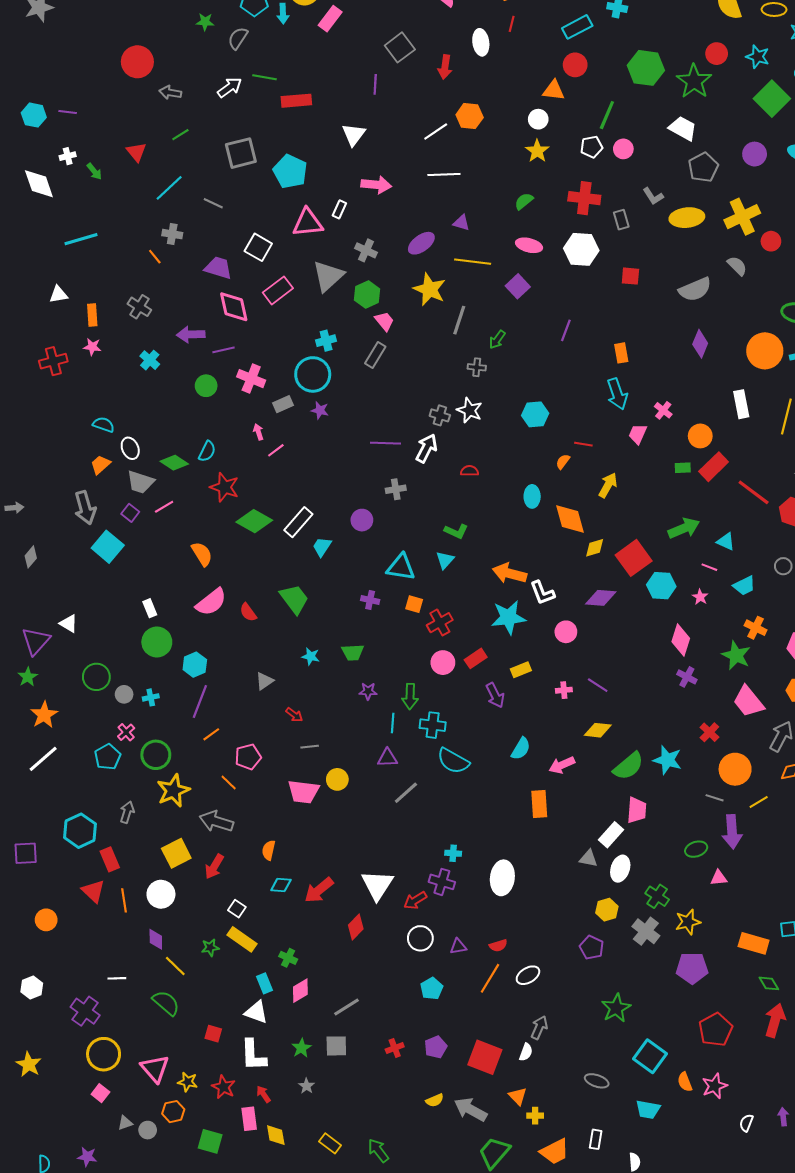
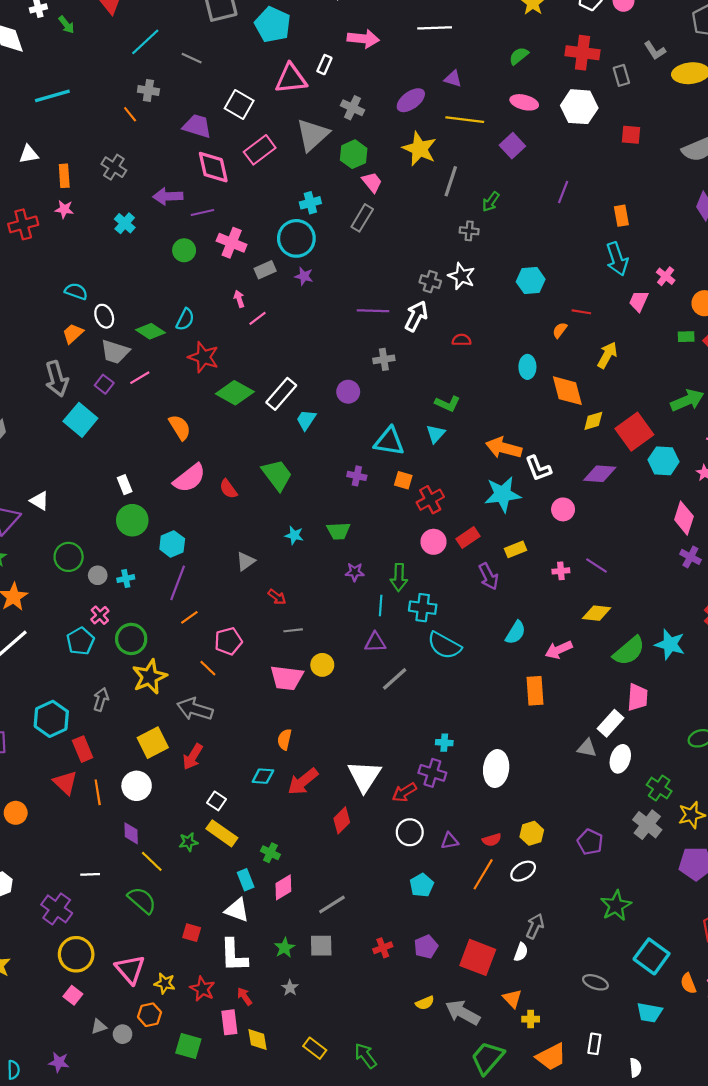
orange semicircle: (269, 850) -> (284, 739), moved
yellow hexagon: (607, 910) -> (532, 833), moved

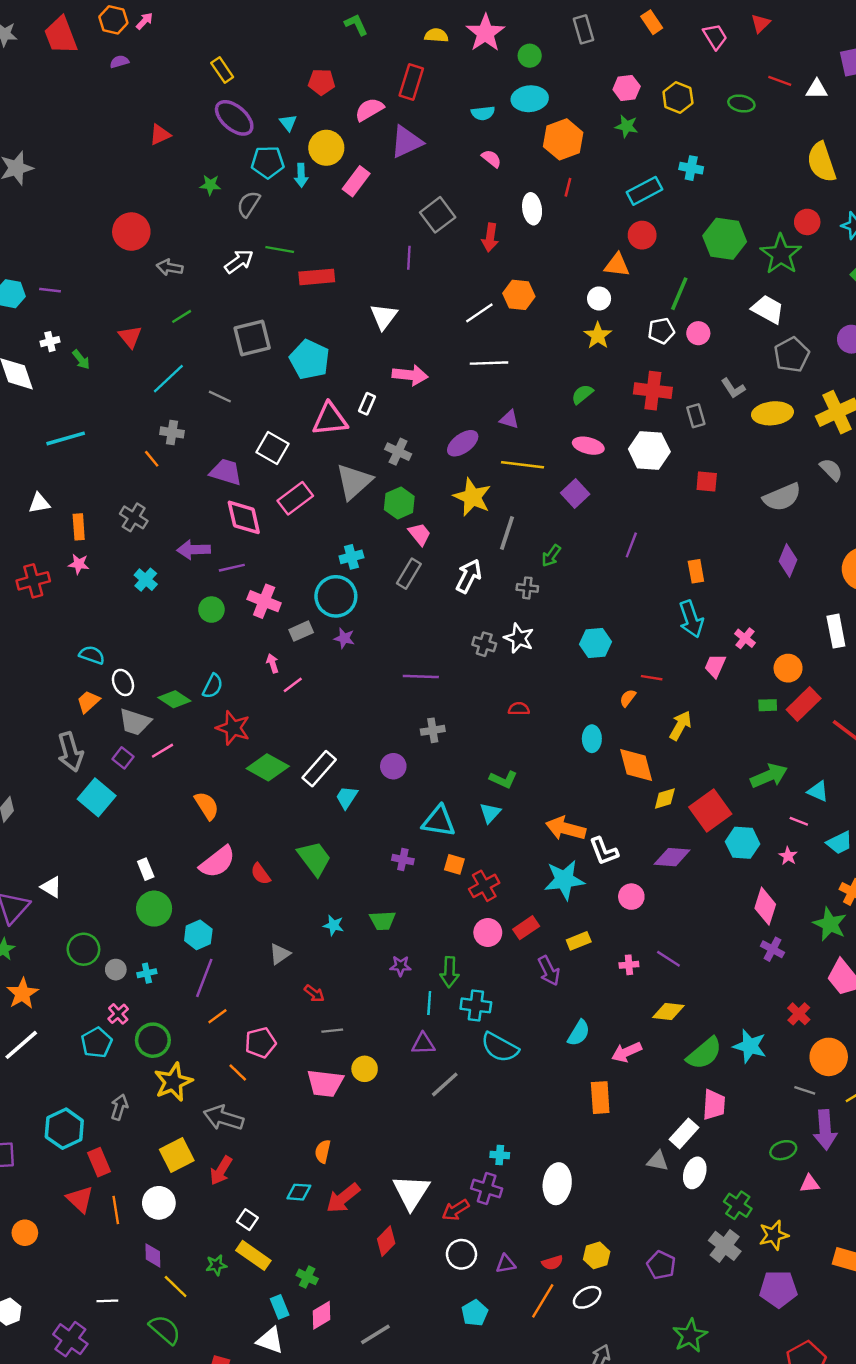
white arrow: (416, 316) -> (469, 576), moved

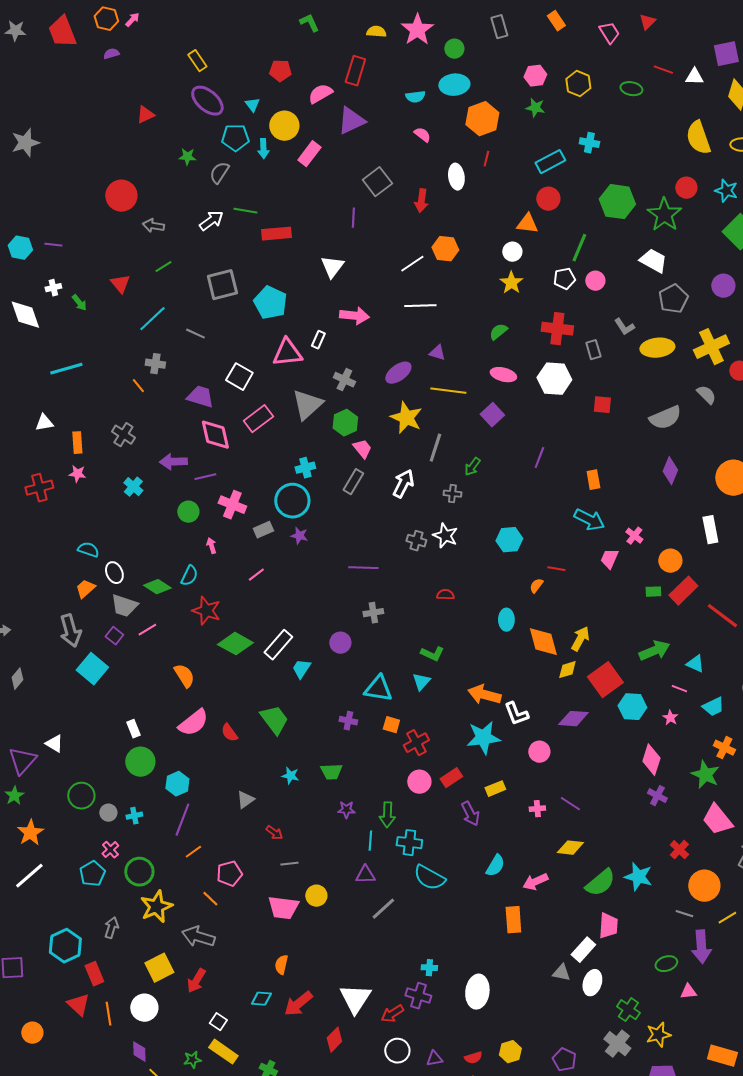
cyan arrow: (691, 619) -> (589, 520), turned -44
pink arrow: (272, 663) -> (211, 546), moved
yellow arrow: (680, 726) -> (580, 639), moved

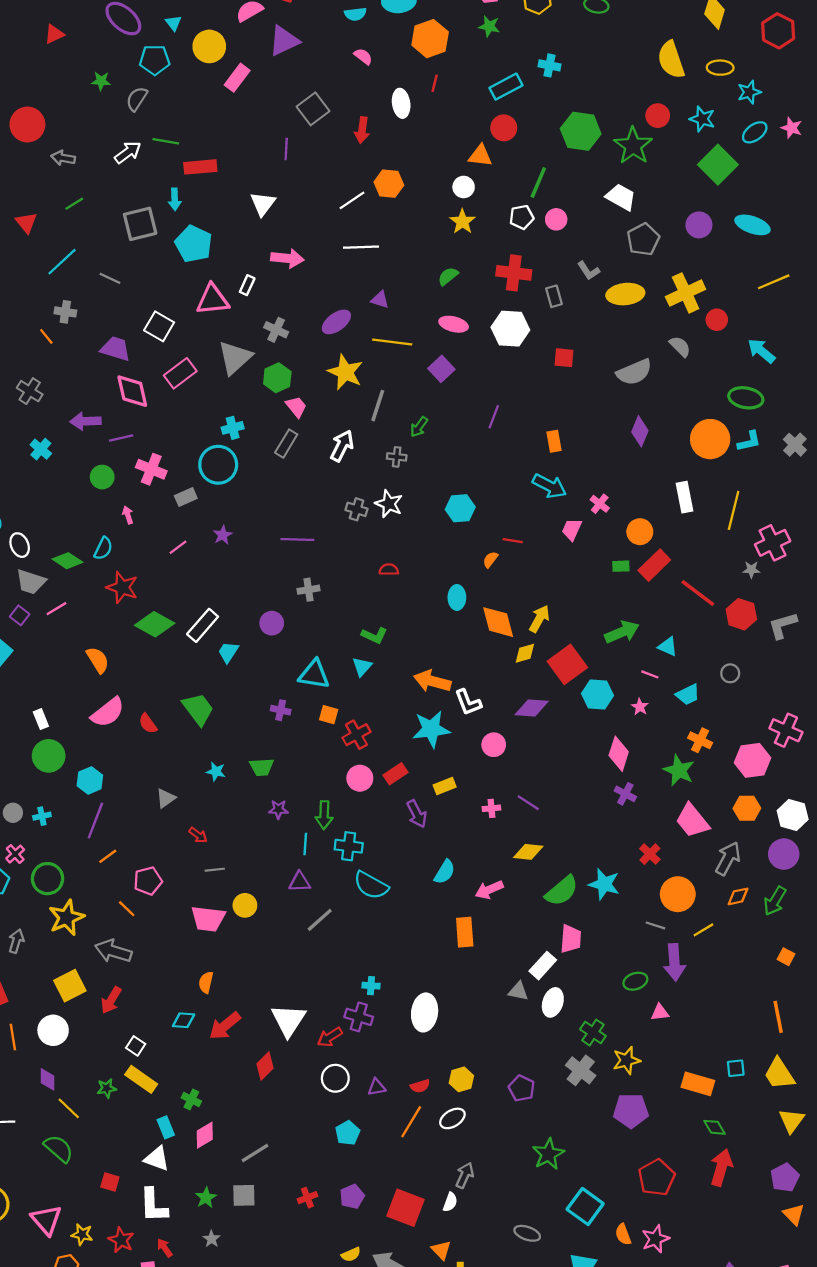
cyan arrow: (263, 149) -> (175, 199), moved
purple star: (299, 536) -> (223, 535), moved, turned 30

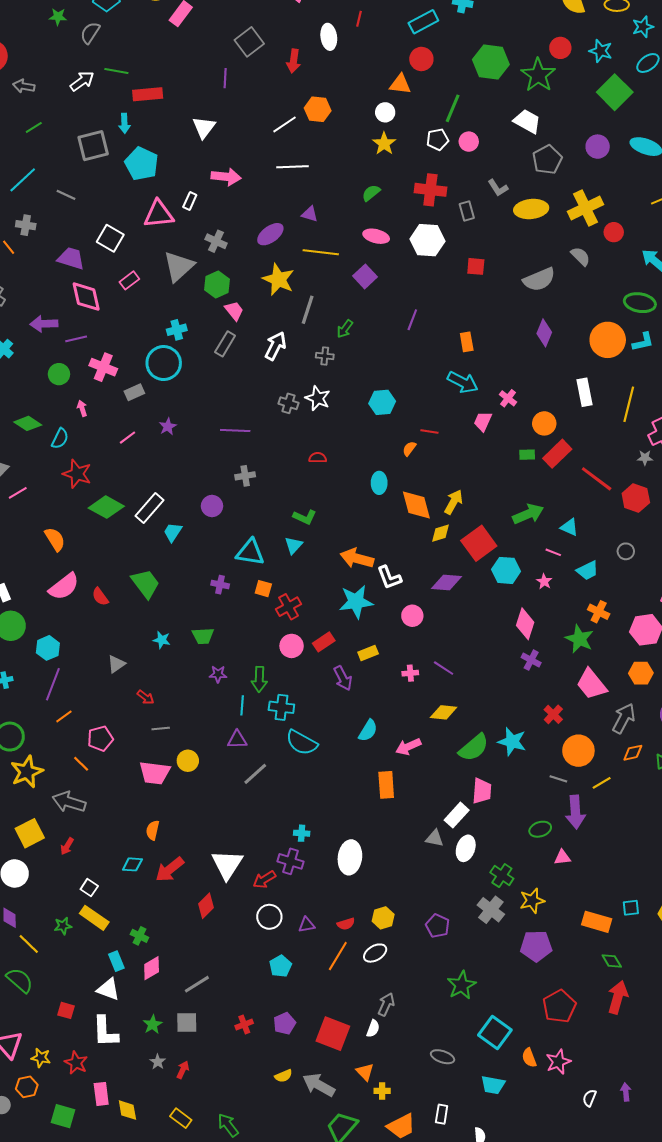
pink rectangle: (180, 373) -> (129, 280), size x0.7
green diamond: (68, 561) -> (28, 423), moved
red arrow: (111, 1000) -> (67, 846), size x0.7
red arrow: (165, 1248) -> (183, 1070), moved, turned 60

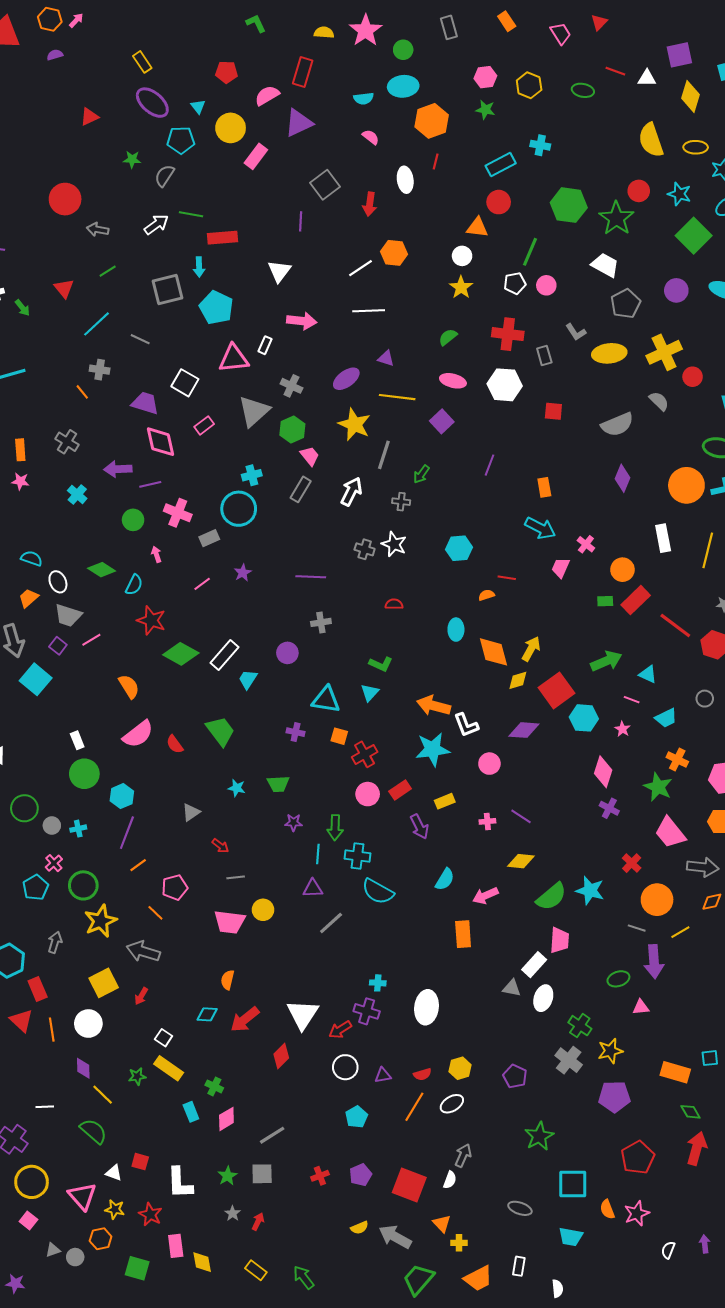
orange semicircle: (409, 449) -> (486, 595), turned 35
gray arrow: (624, 718) -> (703, 867), turned 68
white triangle: (108, 989) -> (114, 1173), moved, size x0.7
cyan square: (495, 1033) -> (573, 1184), turned -36

